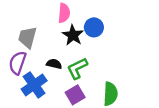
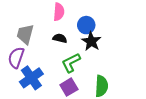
black star: (73, 35) -> (91, 41), moved
black semicircle: (54, 64) -> (60, 38), moved

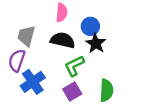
black semicircle: (60, 38) -> (63, 40), size x1.6

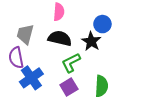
blue circle: (90, 26) -> (102, 24), moved
purple semicircle: (17, 61) -> (16, 58), turned -30

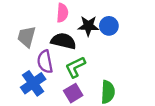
black star: (91, 41) -> (88, 26), moved, turned -30
purple semicircle: (16, 58) -> (45, 62), moved

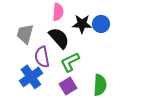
black semicircle: (63, 41) -> (59, 38), turned 35

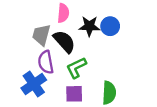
gray trapezoid: (25, 34) -> (41, 35), moved
purple square: (68, 86) -> (74, 94), turned 30

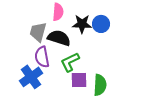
black semicircle: (64, 41) -> (59, 38), turned -30
purple square: (74, 94) -> (79, 80), moved

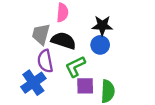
black star: (82, 24) -> (102, 26), moved
blue circle: (101, 24) -> (100, 45), moved

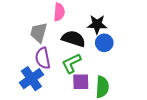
black semicircle: (63, 41) -> (74, 39), moved
blue circle: (100, 45) -> (104, 43), moved

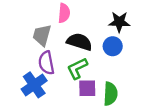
black star: (97, 24) -> (119, 22), moved

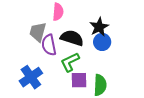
black star: (119, 22) -> (99, 27), moved, turned -30
purple semicircle: (46, 63) -> (49, 45), moved

